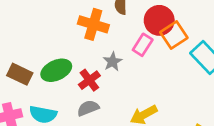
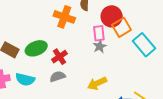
pink rectangle: (143, 45) -> (99, 33), turned -42
gray star: (113, 62) -> (100, 46), moved

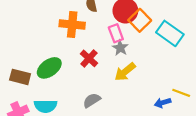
red cross: (59, 57) -> (89, 58), moved
gray semicircle: (58, 77) -> (92, 100), moved
yellow arrow: (97, 83) -> (125, 72), moved

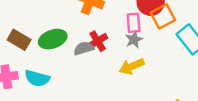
gray semicircle: (92, 100) -> (84, 48), moved

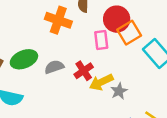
gray star: (134, 40) -> (119, 91), moved
red cross: (98, 41) -> (84, 71), moved

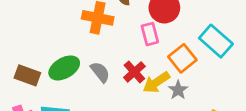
orange square: (129, 33) -> (182, 58), moved
gray semicircle: (54, 67) -> (100, 72), turned 78

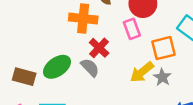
orange square: (182, 58) -> (164, 48), turned 30
red cross: (134, 72) -> (99, 48), moved

